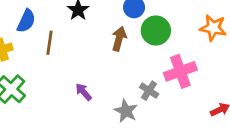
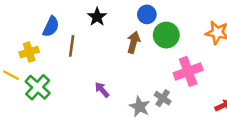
gray cross: (149, 91) -> (163, 98), moved

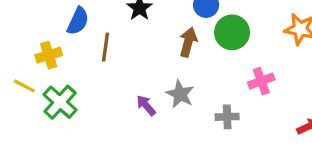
pink cross: (188, 71) -> (261, 81), size x0.7
gray cross: (163, 98) -> (227, 117), turned -35
gray star: (140, 107) -> (180, 94), moved

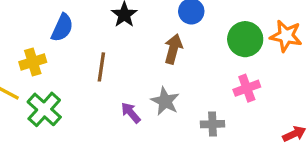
green circle: (232, 32) -> (245, 39), moved
brown line: (105, 47) -> (101, 67), moved

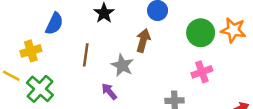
gray star: (165, 101) -> (122, 65), moved

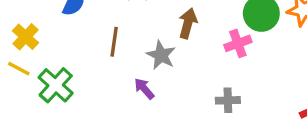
yellow cross: (31, 51) -> (26, 37), moved, turned -30
pink cross: (202, 72) -> (238, 43), moved

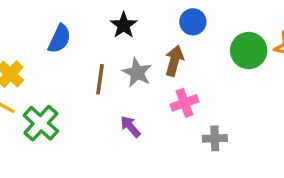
pink cross: (238, 43) -> (184, 103), moved
gray star: (161, 55) -> (137, 72), moved

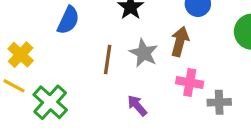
pink cross: (184, 103) -> (190, 83), turned 30
gray cross: (215, 138) -> (219, 102), moved

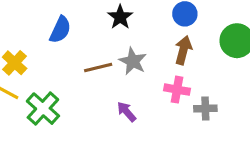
brown arrow: (180, 42) -> (183, 50), moved
brown line: (108, 60) -> (98, 68), turned 68

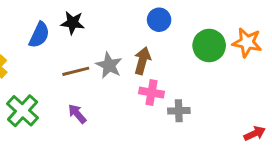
black star: (120, 17) -> (73, 23), moved, turned -30
brown arrow: (183, 50) -> (142, 61), moved
purple arrow: (127, 112) -> (77, 114), moved

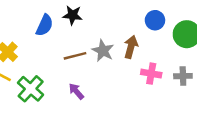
blue circle: (159, 20) -> (155, 20), moved
pink cross: (151, 93) -> (151, 74), moved
gray cross: (179, 111) -> (183, 76), moved

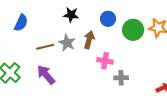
black star: (72, 15) -> (71, 15), moved
gray cross: (183, 76) -> (121, 78), moved
purple arrow: (76, 91) -> (46, 75), size x1.5

